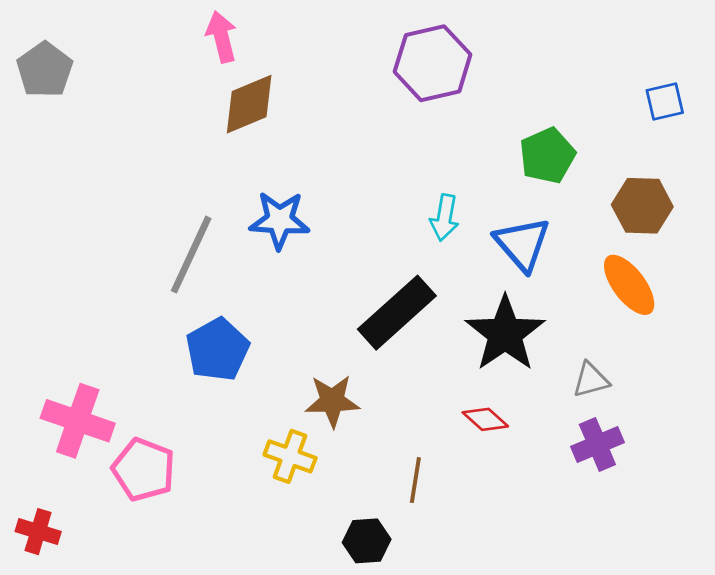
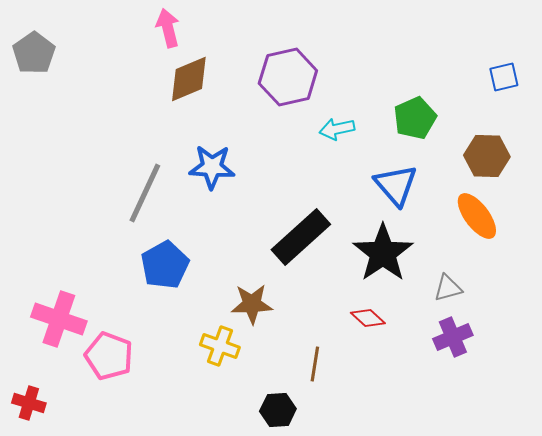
purple hexagon: (433, 63) -> (288, 77), moved
cyan arrow: (444, 218) -> (337, 129), moved, turned 68

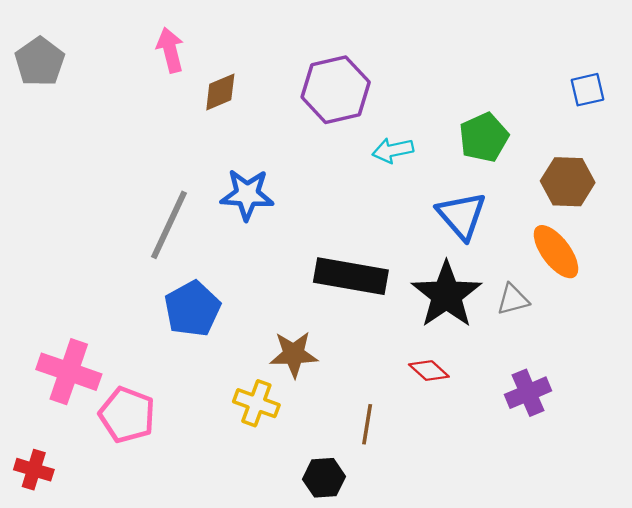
pink arrow: (168, 28) -> (170, 50), moved
brown diamond: (189, 79) -> (220, 92), size x0.7
black rectangle: (301, 237) -> (351, 276), turned 52
gray triangle: (448, 288) -> (513, 299), moved

